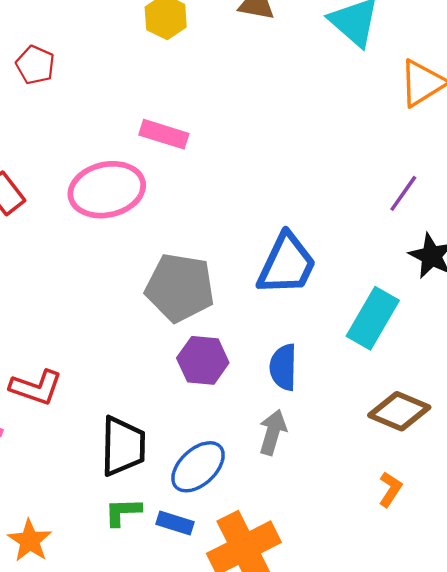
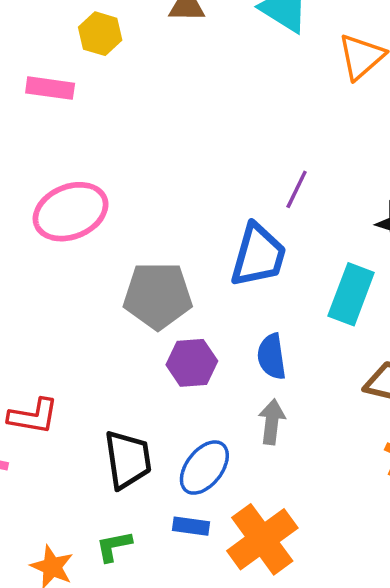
pink rectangle: (164, 134) -> (50, 88), moved
purple line: (403, 193) -> (297, 189), moved
green L-shape: (123, 512) -> (114, 546), moved

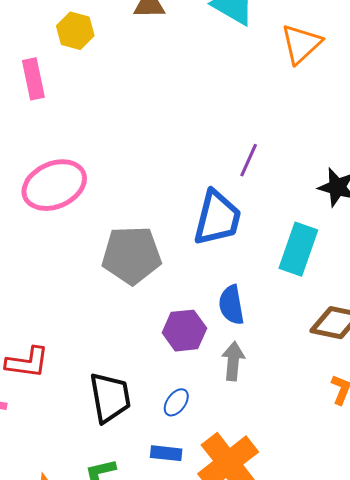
pink rectangle: (50, 88) -> (33, 79), turned 72
purple hexagon: (192, 363) -> (184, 331), moved
blue ellipse: (204, 468) -> (176, 402), size x0.6

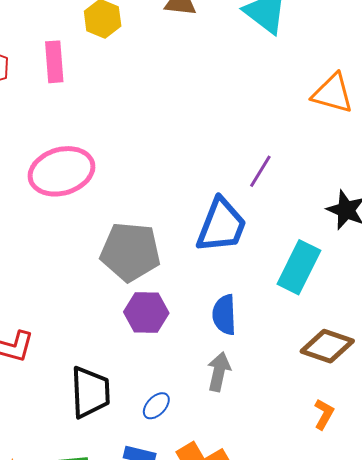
orange triangle: (301, 44) -> (333, 93), moved, turned 51
purple hexagon: (184, 331) -> (146, 313), moved

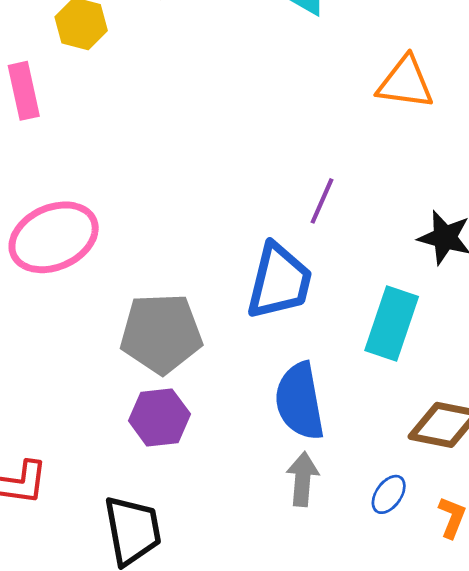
purple hexagon: (146, 313) -> (159, 417), moved
blue semicircle: (224, 315) -> (300, 401), size x1.4
blue ellipse: (156, 406) -> (389, 494), moved

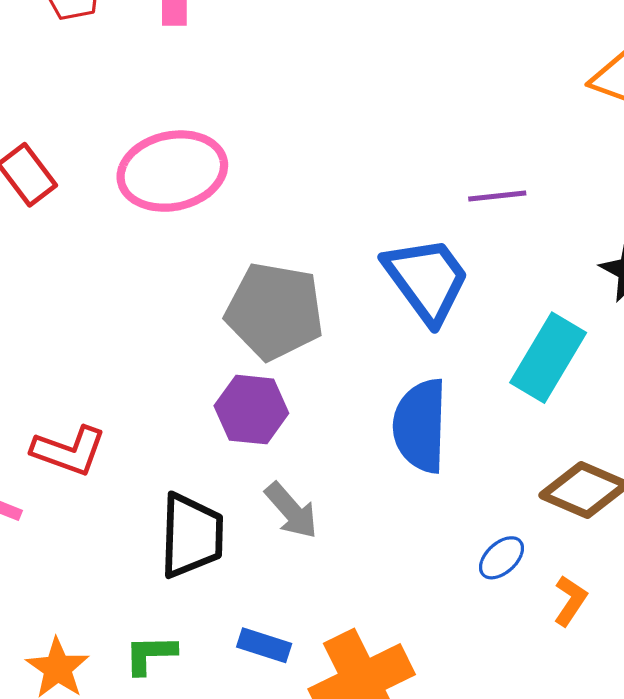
purple line: (322, 201) -> (497, 196), turned 48
blue trapezoid: (279, 281) -> (427, 280), turned -62
gray arrow: (303, 479) -> (291, 511), moved, turned 122

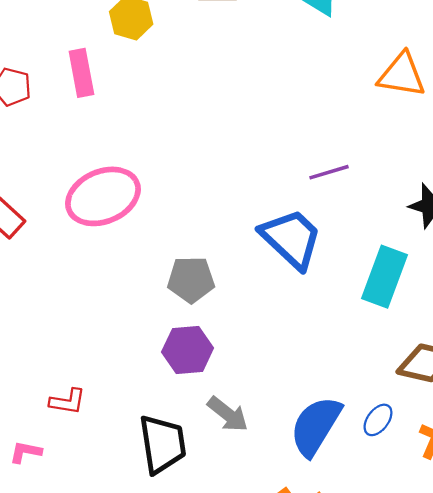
gray pentagon: (275, 311) -> (191, 280), size x0.7
blue semicircle: (420, 426) -> (316, 426), moved, turned 40
red L-shape: (69, 451) -> (68, 401), size x0.7

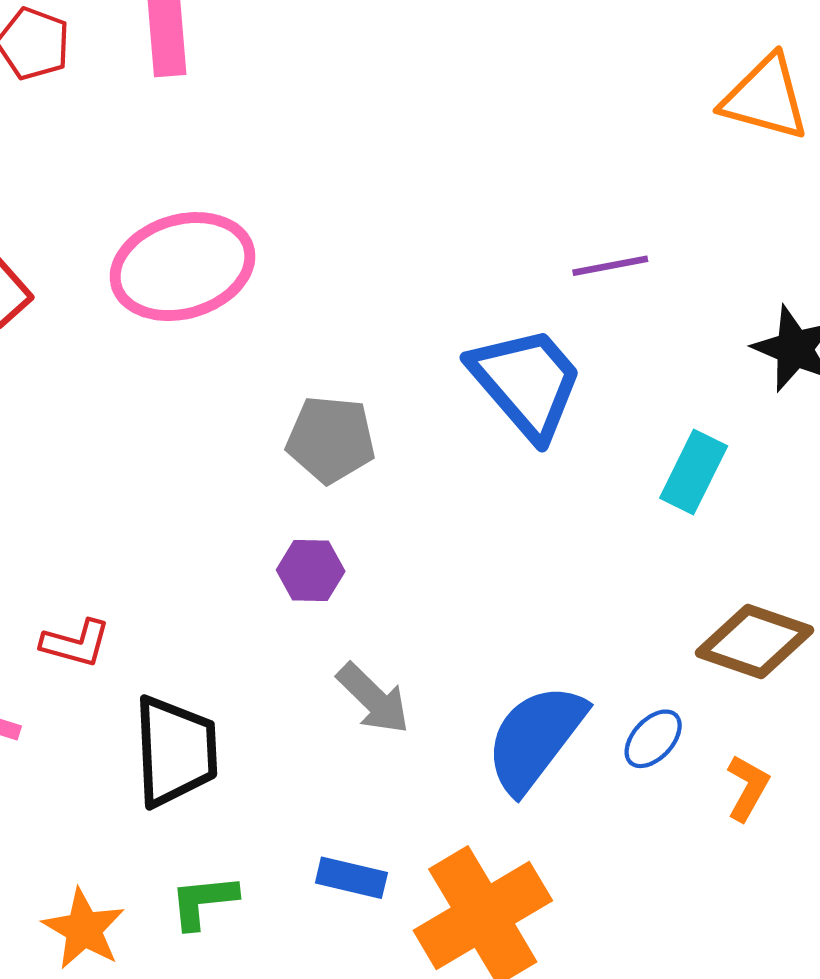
cyan rectangle: (385, 277) -> (694, 472), size x0.7
purple hexagon: (188, 350) -> (311, 571), size x0.7
black trapezoid: (162, 444) -> (175, 751), moved

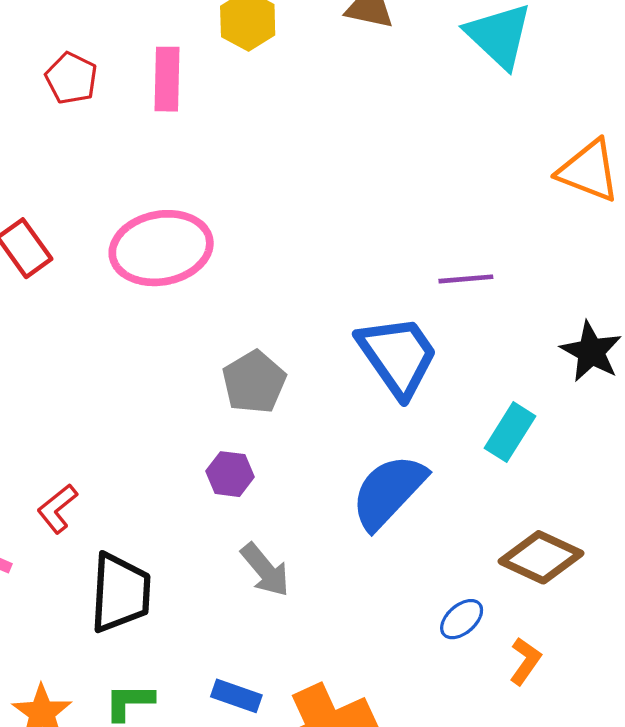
gray pentagon: (331, 439) -> (254, 382), turned 30
red L-shape: (76, 643) -> (57, 509), turned 120
blue semicircle: (535, 738) -> (388, 492), moved

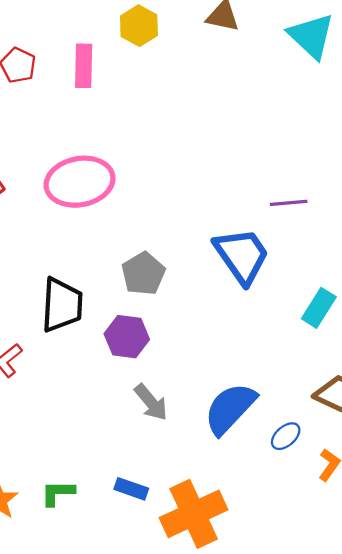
purple hexagon: (230, 474) -> (127, 337), size x1.4
blue semicircle: (388, 492) -> (230, 408), moved
black trapezoid: (120, 593) -> (62, 305), moved

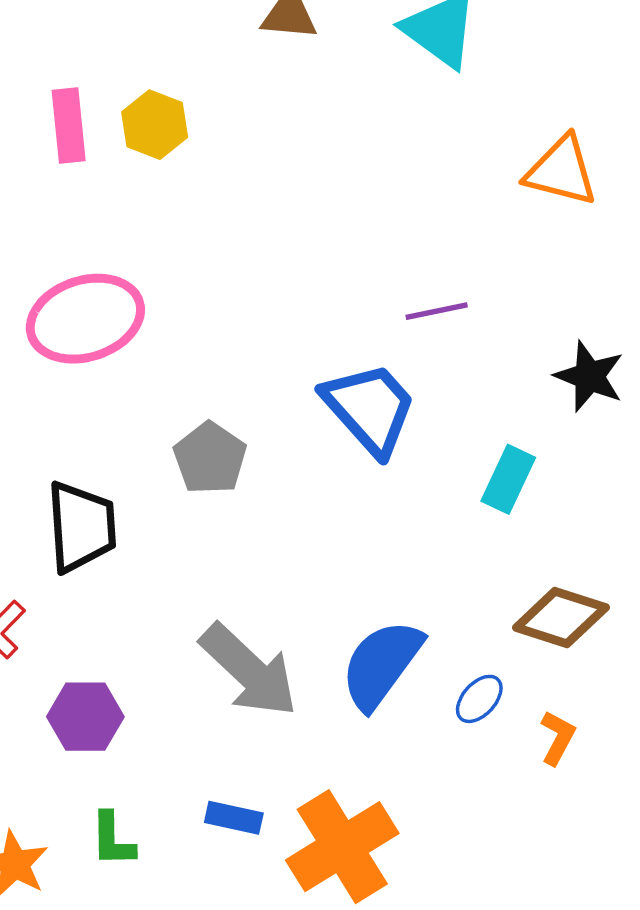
yellow hexagon: (139, 26) -> (155, 125), moved
purple hexagon: (127, 337) -> (85, 717), moved
gray arrow: (151, 402) -> (249, 670), size x1.6
green L-shape: (58, 493) -> (113, 840), turned -84

